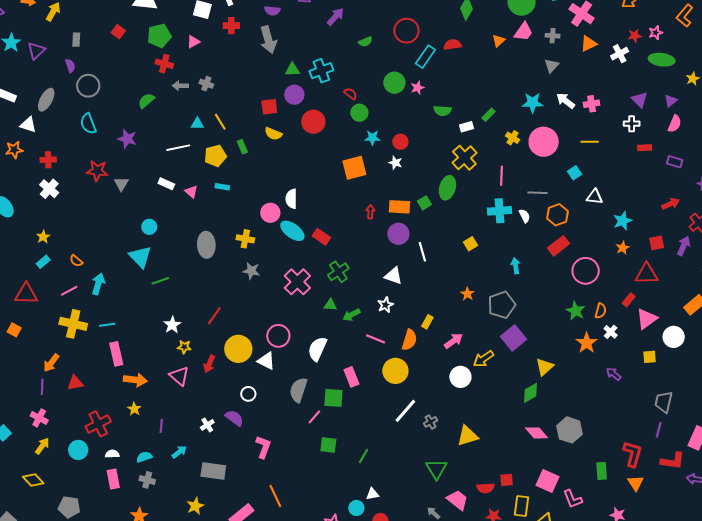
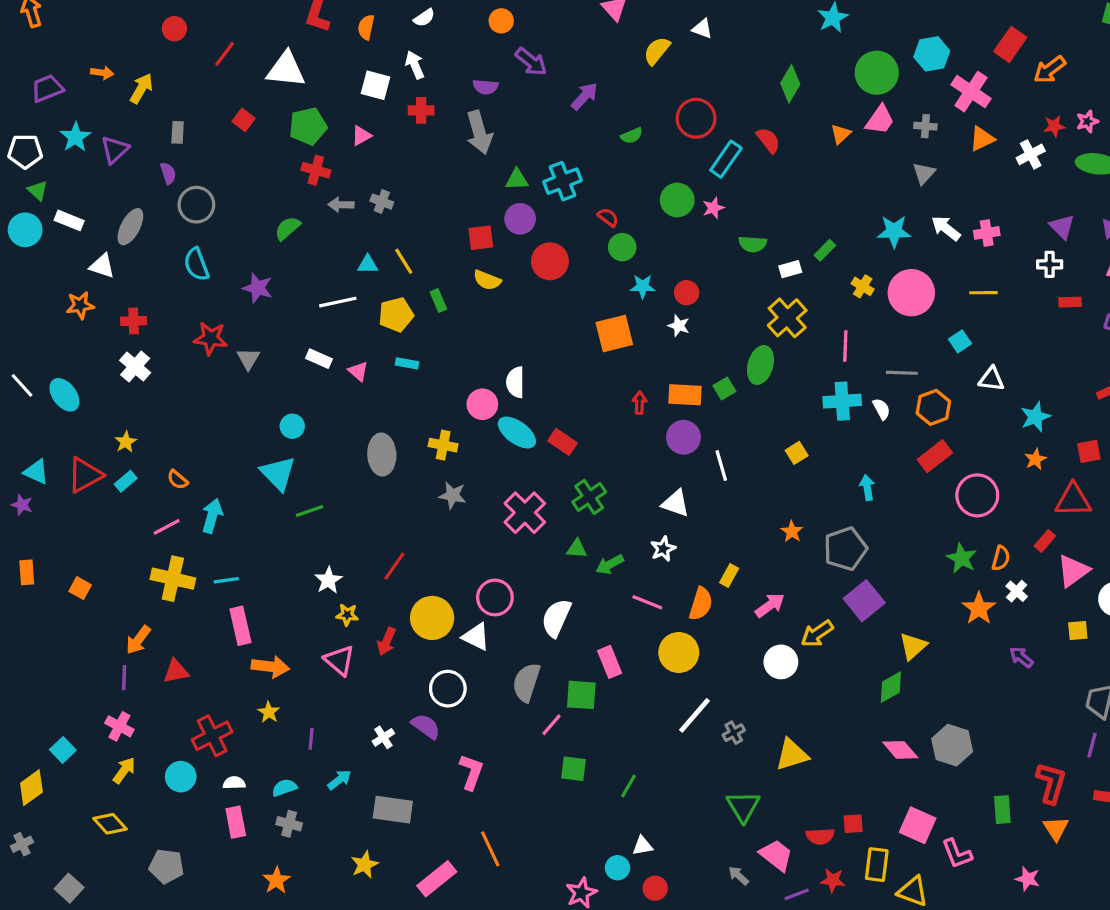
red semicircle: (452, 45) -> (768, 140), turned 60
red triangle: (26, 294) -> (85, 475), moved, turned -30
white circle: (248, 394) -> (448, 689), size x1.5

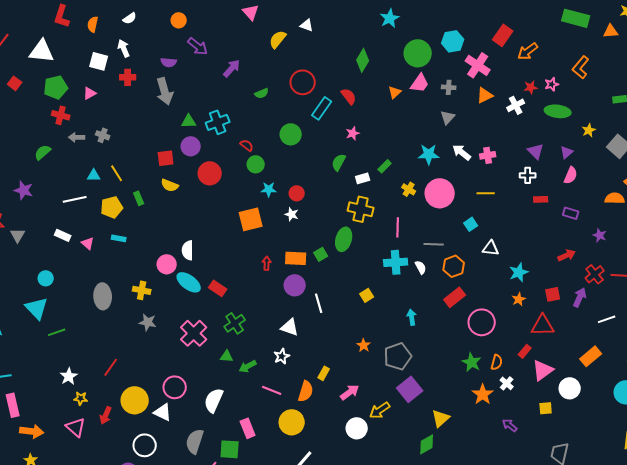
pink star: (713, 208) -> (353, 133), moved
green semicircle: (753, 244) -> (339, 162), turned 114
yellow cross: (787, 318) -> (361, 209), turned -35

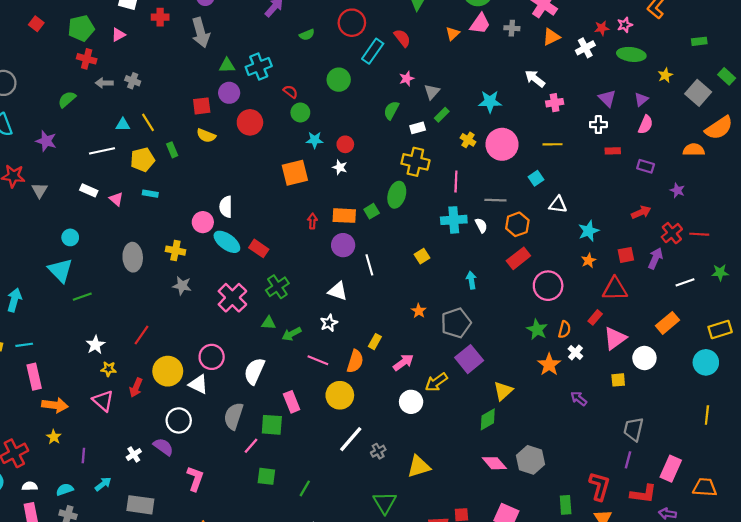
gray triangle: (448, 117) -> (432, 92), moved
white arrow: (462, 152) -> (535, 79), moved

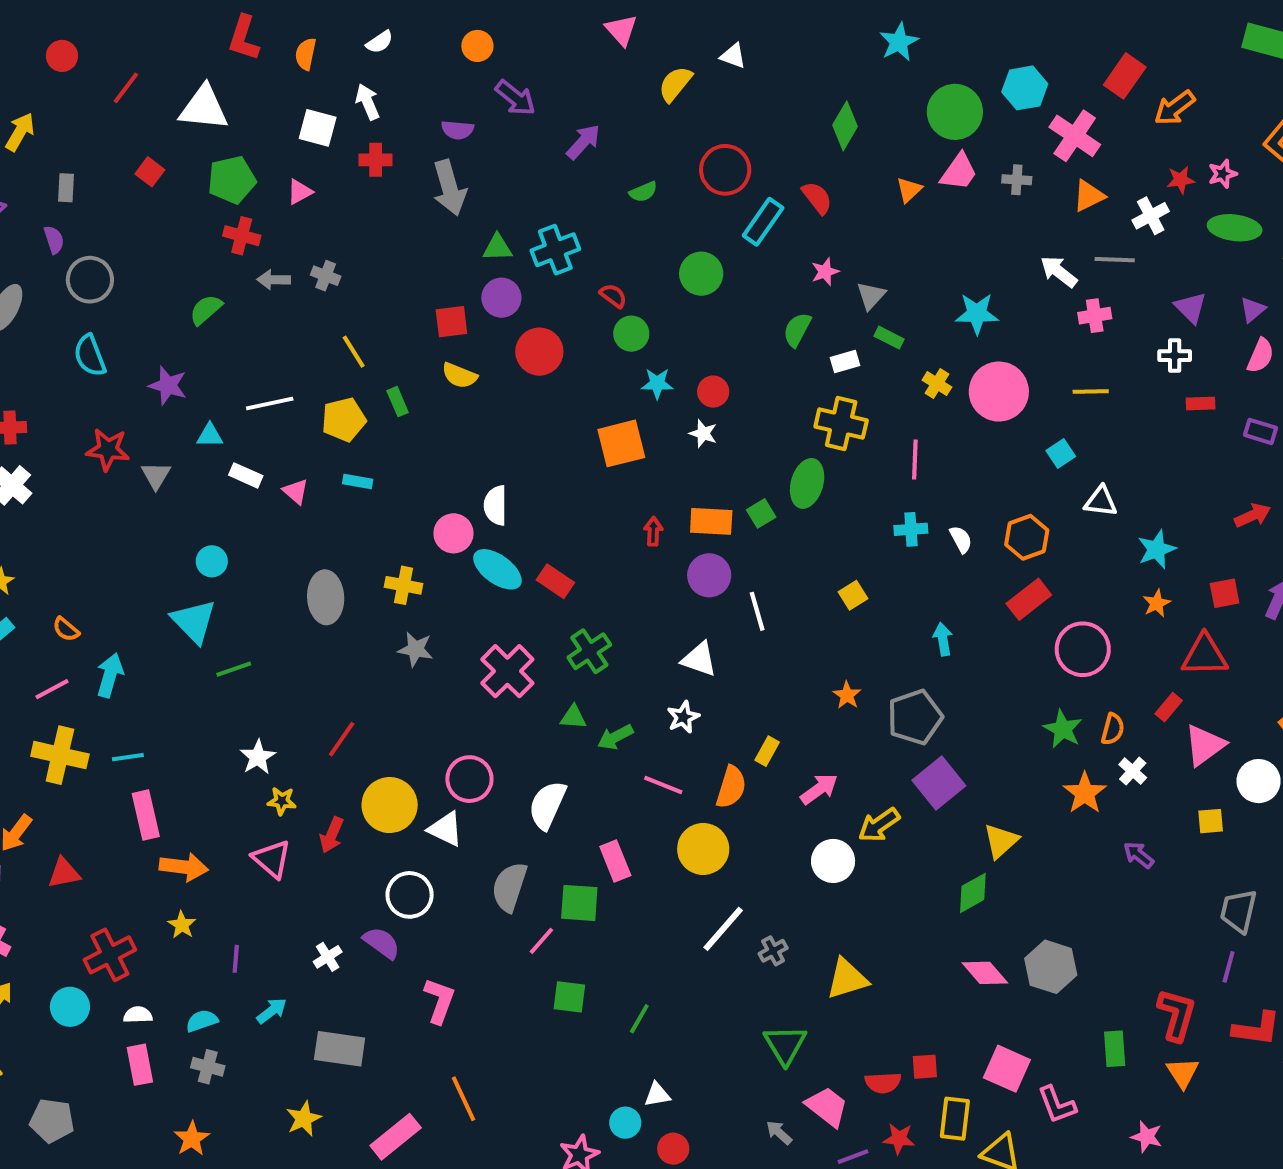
green rectangle: (442, 115) -> (889, 338), turned 72
cyan triangle: (123, 125) -> (210, 435), moved
gray line: (495, 200) -> (1115, 260), moved
cyan cross: (454, 220) -> (911, 529), size x0.7

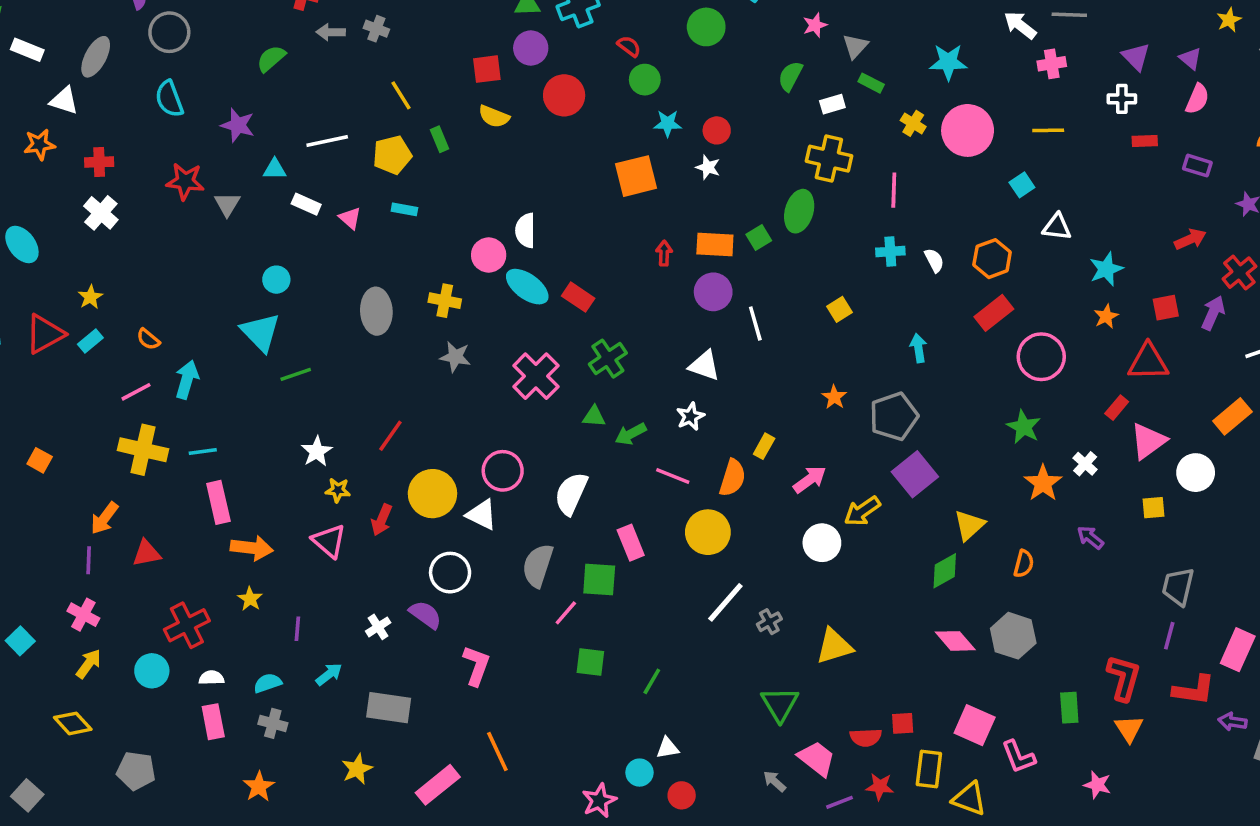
purple triangle: (1253, 310) -> (1190, 59), turned -40
orange semicircle: (1113, 729) -> (1024, 564), moved

